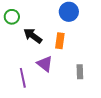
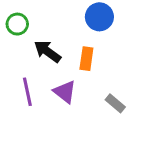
gray rectangle: (80, 72) -> (115, 103), turned -48
purple line: (23, 78) -> (27, 92), moved

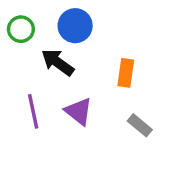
blue circle: (99, 17) -> (75, 26), moved
orange rectangle: (86, 59) -> (126, 73), moved

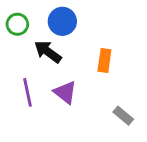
gray rectangle: (140, 125) -> (123, 116), moved

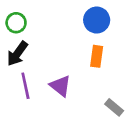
blue circle: (62, 21) -> (97, 20), moved
black arrow: (48, 52) -> (17, 54), moved, turned -90

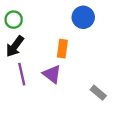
orange rectangle: (97, 56) -> (62, 49), moved

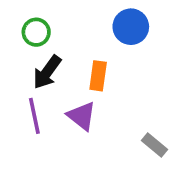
green circle: (14, 20) -> (36, 32), moved
black arrow: (15, 46) -> (47, 72), moved

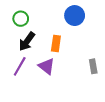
purple line: (34, 116) -> (20, 66), turned 42
gray rectangle: (154, 145) -> (93, 66), moved, turned 40

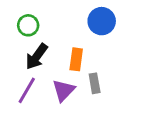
purple triangle: (47, 66) -> (63, 90), turned 36
gray rectangle: (93, 66) -> (95, 83), moved

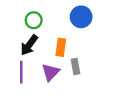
green circle: (28, 25) -> (34, 20), moved
purple line: (27, 90) -> (21, 72), turned -30

